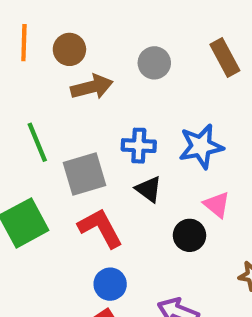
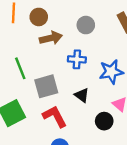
blue cross: (139, 146) -> (77, 59), moved

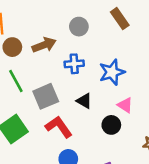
brown circle: (39, 17) -> (12, 47), moved

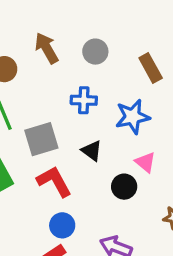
brown rectangle: (120, 19) -> (151, 68), moved
brown arrow: (44, 45) -> (47, 48), moved, turned -105

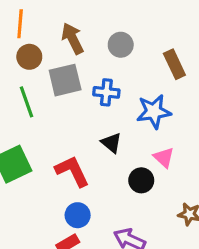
gray square: (41, 139) -> (65, 80), moved

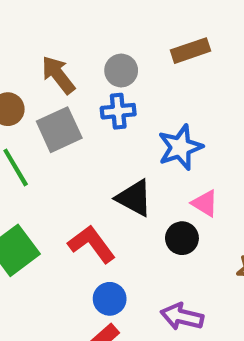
brown rectangle: (174, 64) -> (191, 51), moved, turned -72
blue cross: (106, 92) -> (118, 111), moved
black triangle: (111, 143) -> (134, 198), size x1.4

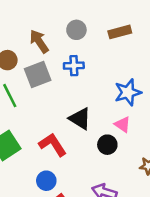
gray circle: (121, 71) -> (76, 30), moved
blue star: (180, 147) -> (128, 92), moved
blue circle: (110, 299) -> (46, 181), moved

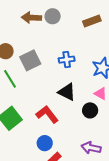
gray circle: (76, 30) -> (53, 16), moved
brown arrow: (39, 41) -> (31, 18), moved, turned -48
blue cross: (74, 66) -> (67, 60), moved

